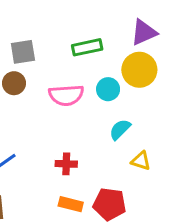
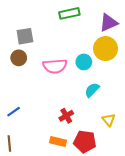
green rectangle: (87, 47) -> (69, 13), moved
yellow triangle: (141, 161) -> (109, 120), moved, turned 32
red cross: (66, 164) -> (66, 116), moved, turned -32

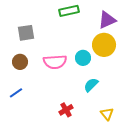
brown circle: (19, 58) -> (20, 62), moved
blue line: (14, 112) -> (16, 93), moved

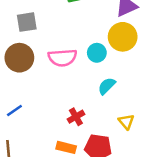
brown circle: (20, 62) -> (19, 58), size x1.5
blue line: (16, 93) -> (14, 111), moved

